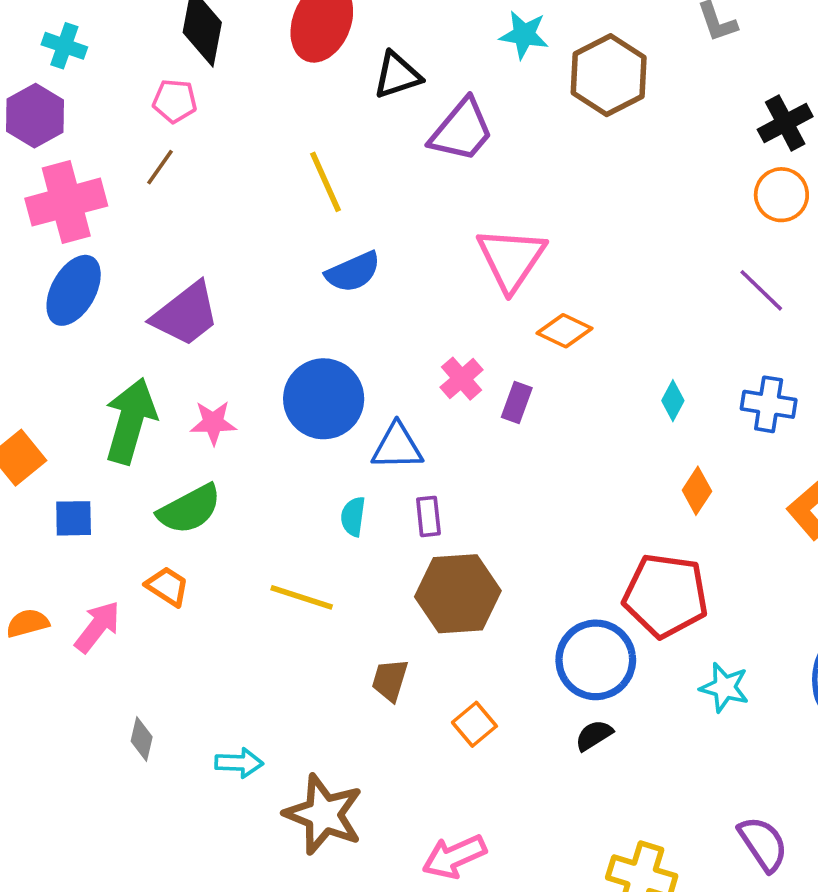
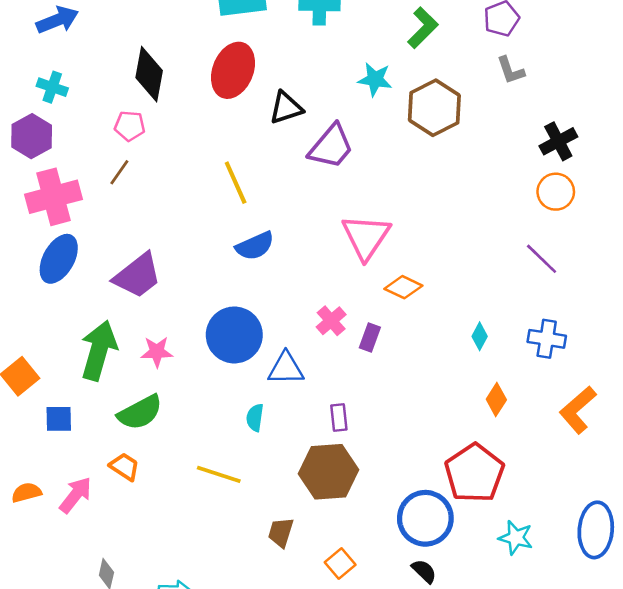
purple rectangle: (428, 516) -> (339, 418), moved
red pentagon: (666, 596) -> (474, 473), turned 30
black semicircle: (594, 735) -> (424, 571), turned 76

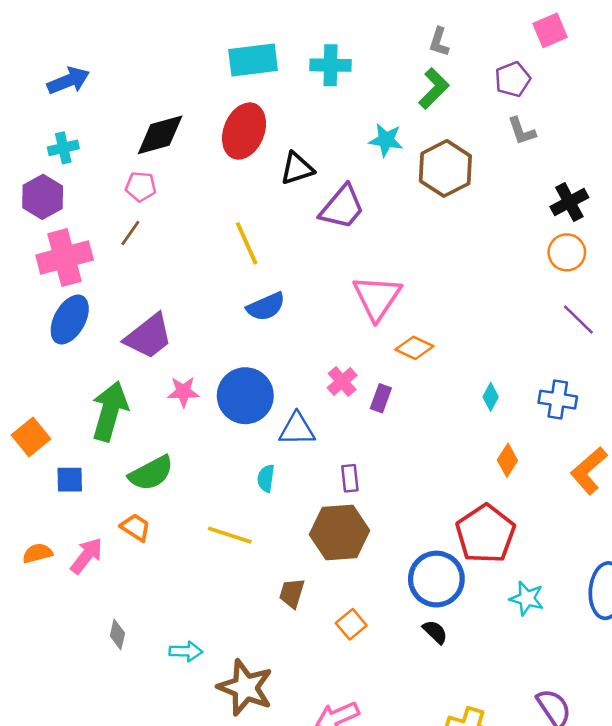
black diamond: (149, 74) -> (160, 135), turned 64
cyan cross: (52, 87) -> (63, 148), turned -32
purple line: (542, 259) -> (578, 320), moved
pink star: (157, 352) -> (183, 392), moved

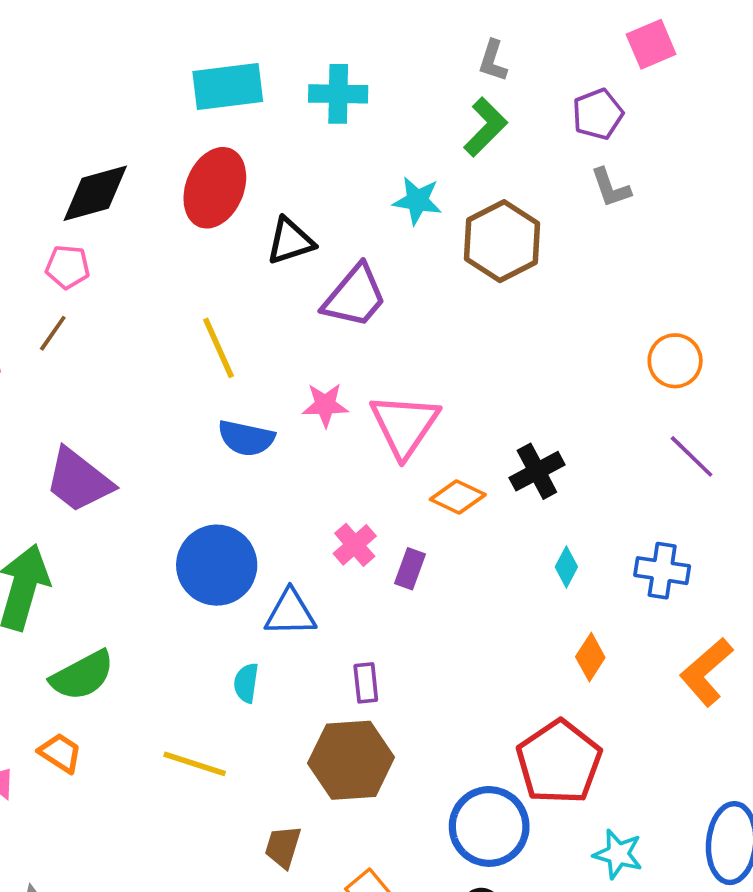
black cross: (569, 202) -> (537, 471), moved
blue semicircle: (266, 307) -> (246, 438), turned 36
purple trapezoid: (148, 336) -> (79, 480), turned 76
pink star: (183, 392) -> (325, 405), moved

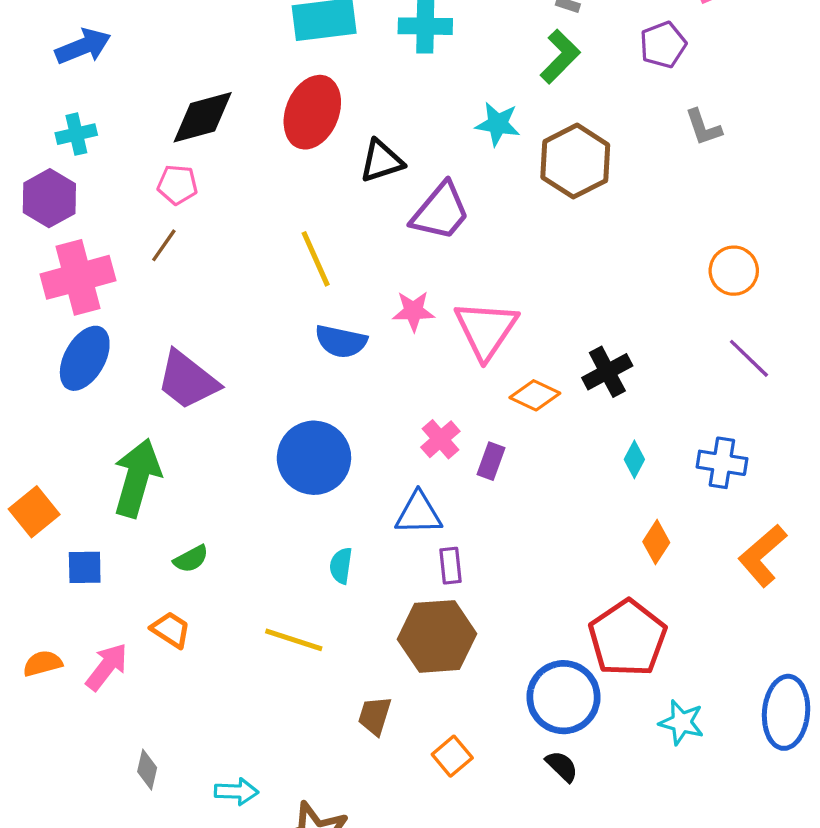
gray L-shape: (611, 188) -> (703, 127), moved
blue triangle: (290, 613) -> (419, 513), moved
green semicircle: (82, 676) -> (191, 559), size x0.6

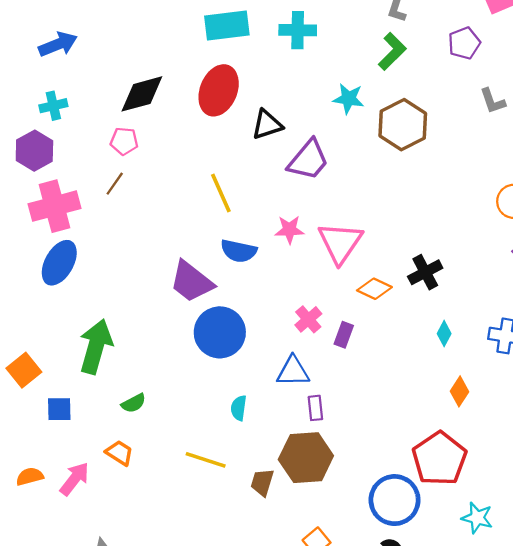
purple trapezoid: (188, 380) -> (191, 282), moved
brown trapezoid: (375, 716) -> (262, 482), moved

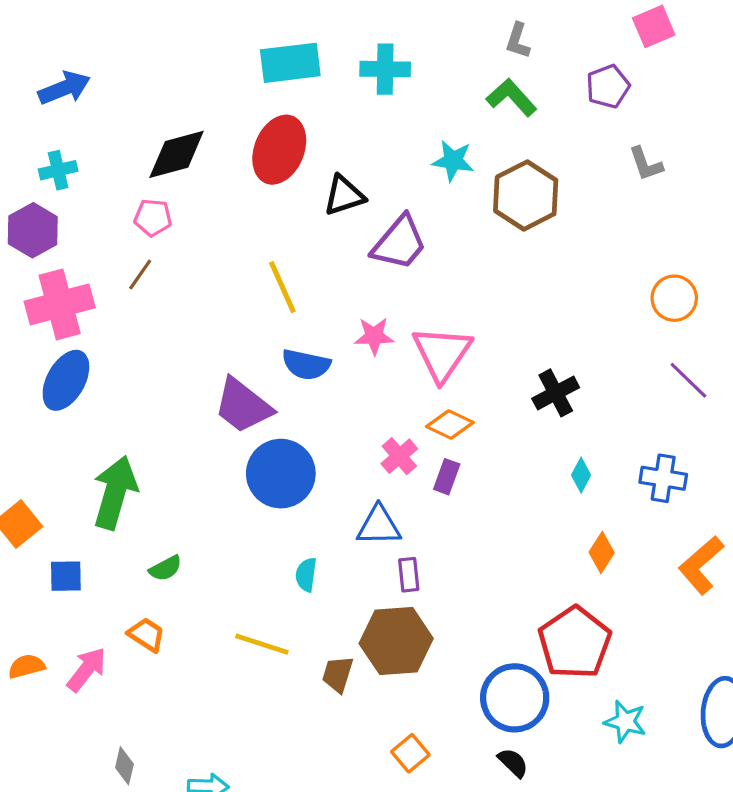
green L-shape: (392, 51) -> (511, 98), turned -87
orange diamond: (374, 289) -> (450, 425), moved

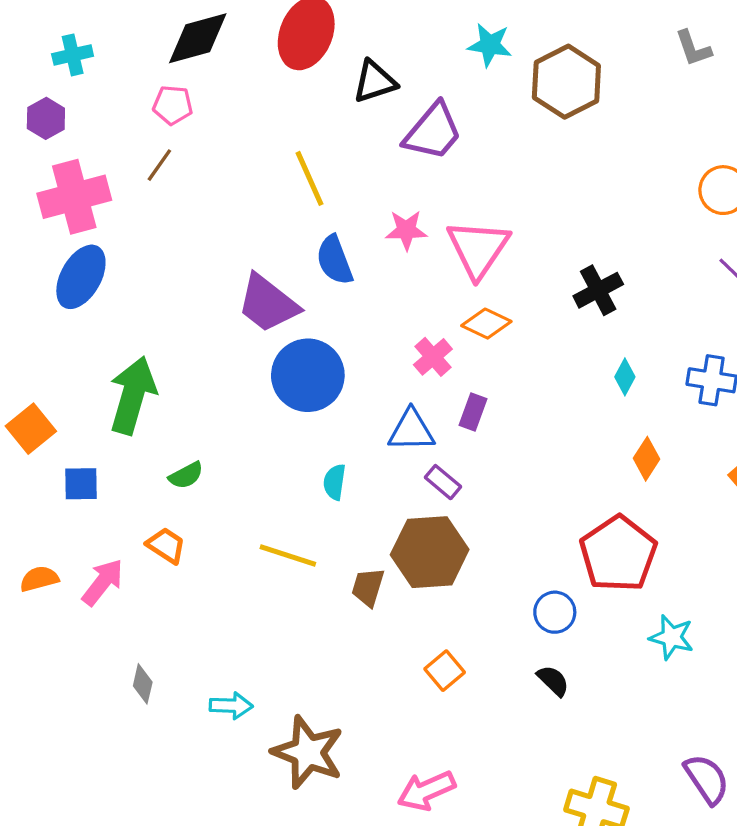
purple hexagon: (33, 230) -> (46, 118), size x0.7
blue semicircle: (306, 365) -> (335, 260), turned 57
purple rectangle: (447, 477) -> (473, 412), moved
purple rectangle: (409, 575) -> (443, 482), turned -44
blue circle: (515, 698) -> (555, 612), size x0.6

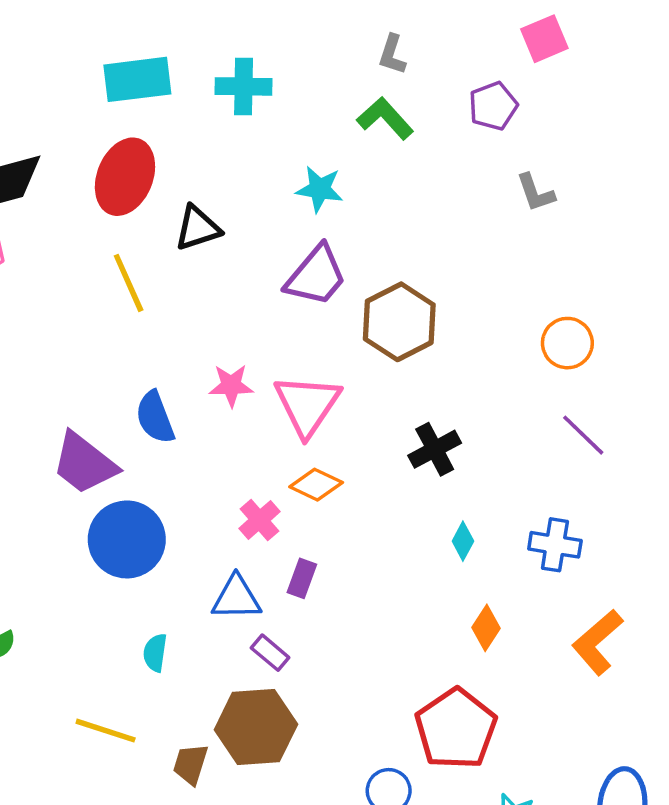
brown hexagon: (566, 82) -> (399, 322), moved
purple trapezoid: (433, 132) -> (316, 276), moved
yellow line: (310, 178) -> (129, 283), moved

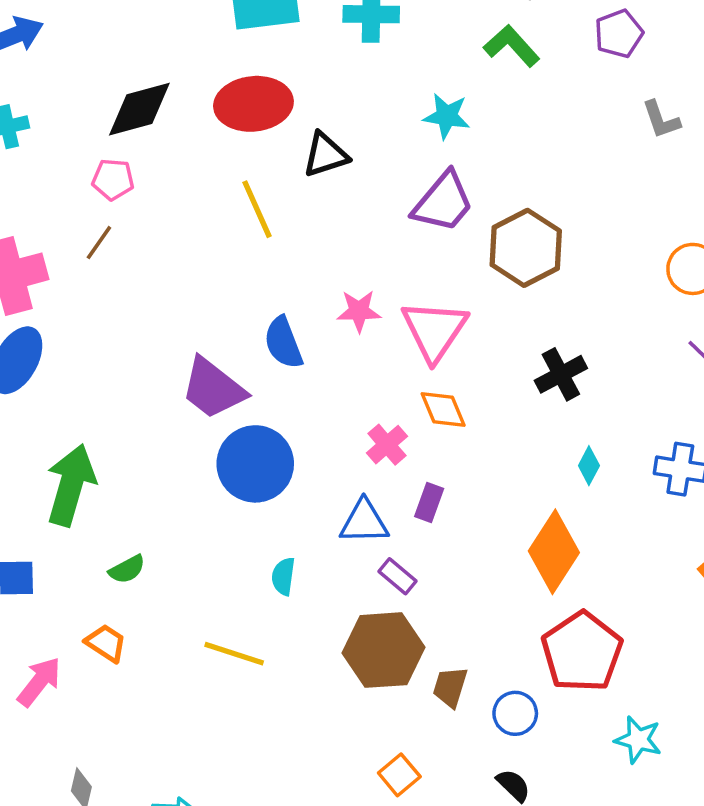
red ellipse: (125, 177) -> (253, 104), turned 62
orange diamond: (316, 485) -> (443, 409), turned 42
orange diamond: (486, 628) -> (554, 552), moved, size x1.8
brown trapezoid: (190, 764) -> (450, 687), moved

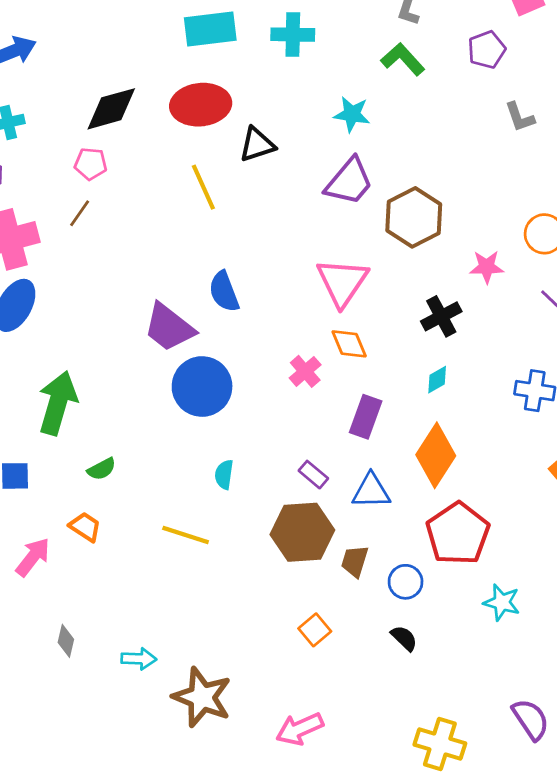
pink star: (359, 311) -> (487, 267), moved
cyan diamond: (589, 466) -> (437, 380), moved, turned 32
purple rectangle: (429, 503) -> (366, 417), moved, size x1.4
blue triangle: (364, 522) -> (371, 491), moved

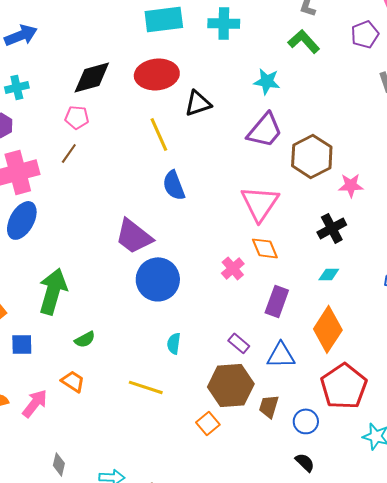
pink star: (487, 267) -> (351, 185), moved
blue semicircle: (224, 292) -> (174, 185), moved
cyan diamond: (437, 380) -> (329, 274), turned 30
orange square: (315, 630) -> (208, 423), moved

